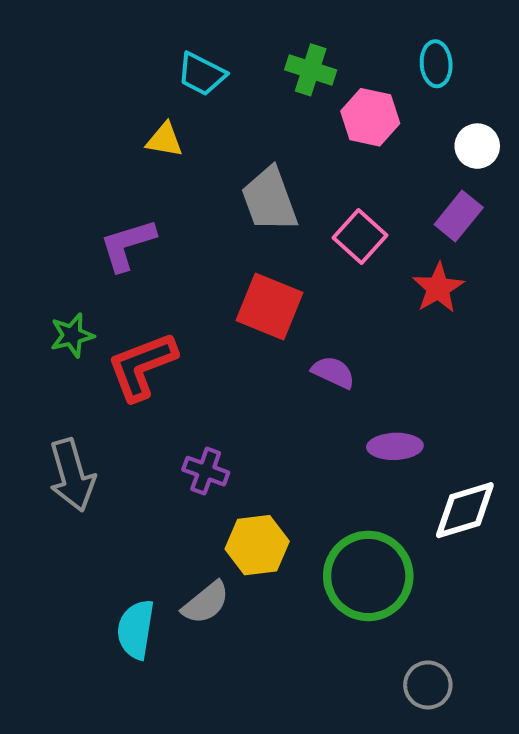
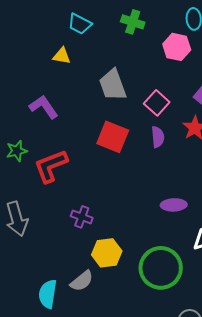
pink hexagon: (370, 117) -> (177, 47), moved
purple L-shape: (128, 245) -> (44, 107), turned 72
purple semicircle: (333, 372) -> (158, 137), moved, turned 60

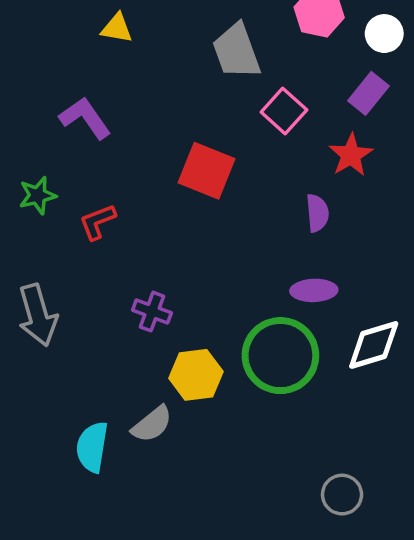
gray trapezoid: (113, 85) -> (236, 51), moved
purple semicircle: (158, 137) -> (317, 213), moved
red L-shape: (51, 166) -> (97, 222), size x0.6
green circle: (161, 268) -> (280, 356), moved

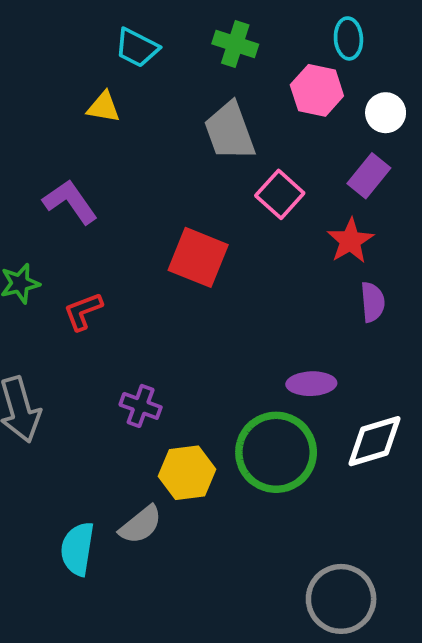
purple semicircle: (317, 213) -> (373, 302), moved
gray circle: (342, 495) -> (341, 599), size x1.6

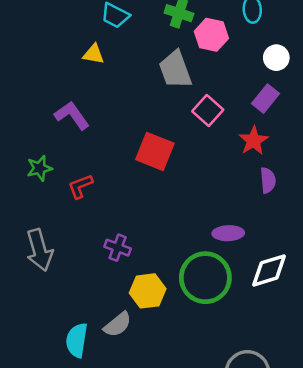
pink hexagon: (317, 90) -> (211, 35), moved

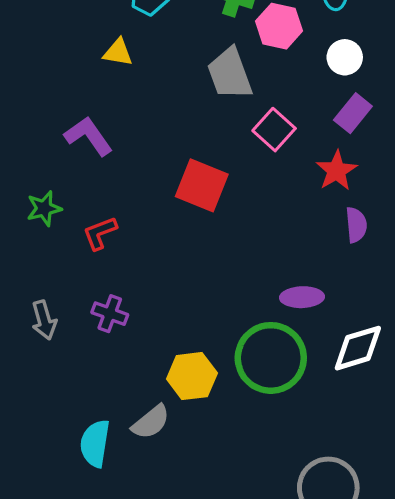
white circle: (276, 58) -> (345, 57), moved
purple cross: (118, 248) -> (110, 314), moved
gray arrow: (39, 250) -> (44, 320), size x0.7

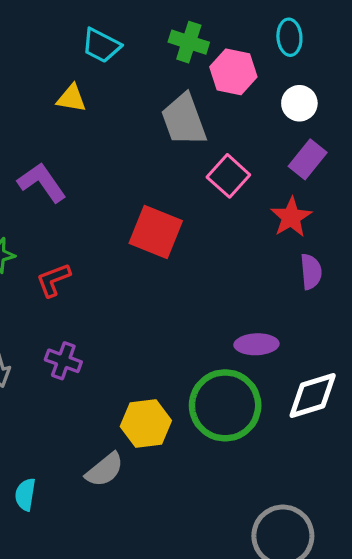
cyan semicircle: (95, 443) -> (25, 495), moved, size x0.7

